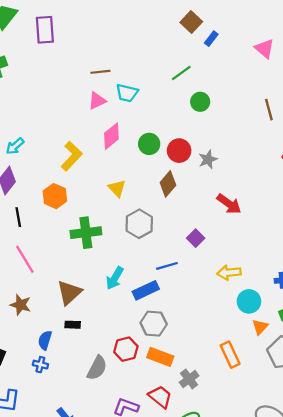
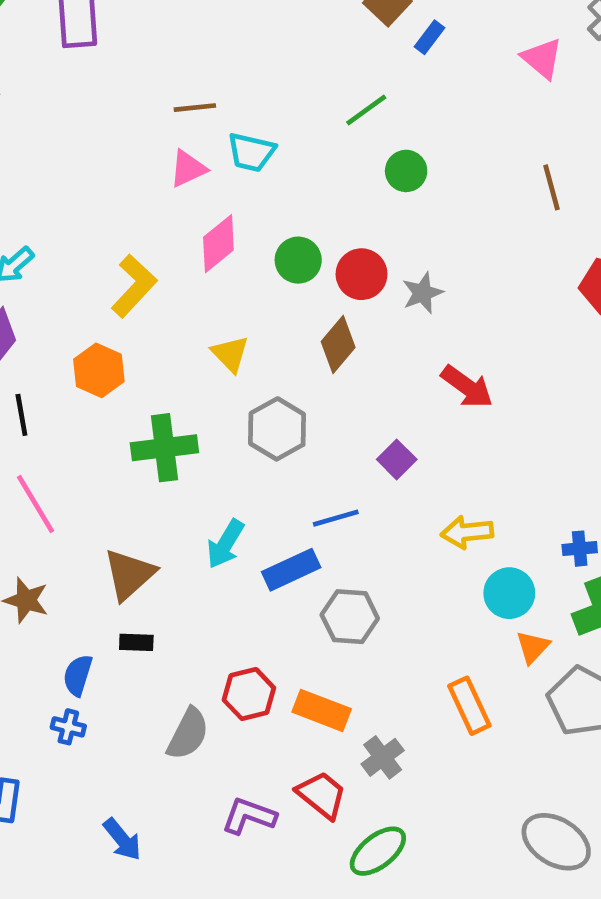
gray hexagon: (154, 324) -> (350, 617), moved

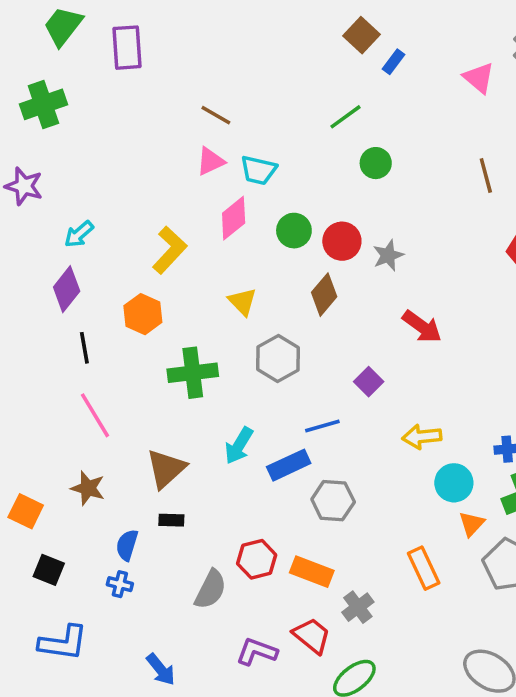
brown line: (195, 108) -> (216, 115), turned 36
cyan trapezoid: (251, 152) -> (258, 170), moved

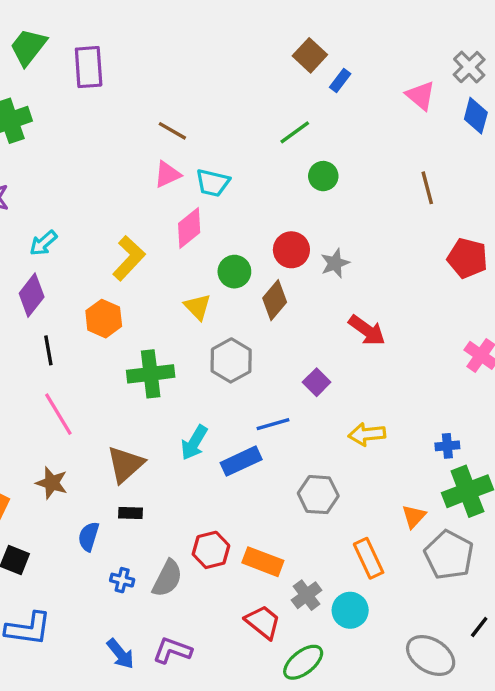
green circle: (294, 231) -> (234, 272), moved
cyan circle: (454, 483) -> (350, 610), moved
gray hexagon: (333, 501) -> (318, 495), moved
blue cross: (120, 584) -> (122, 580), moved
purple L-shape: (257, 652) -> (172, 650), moved

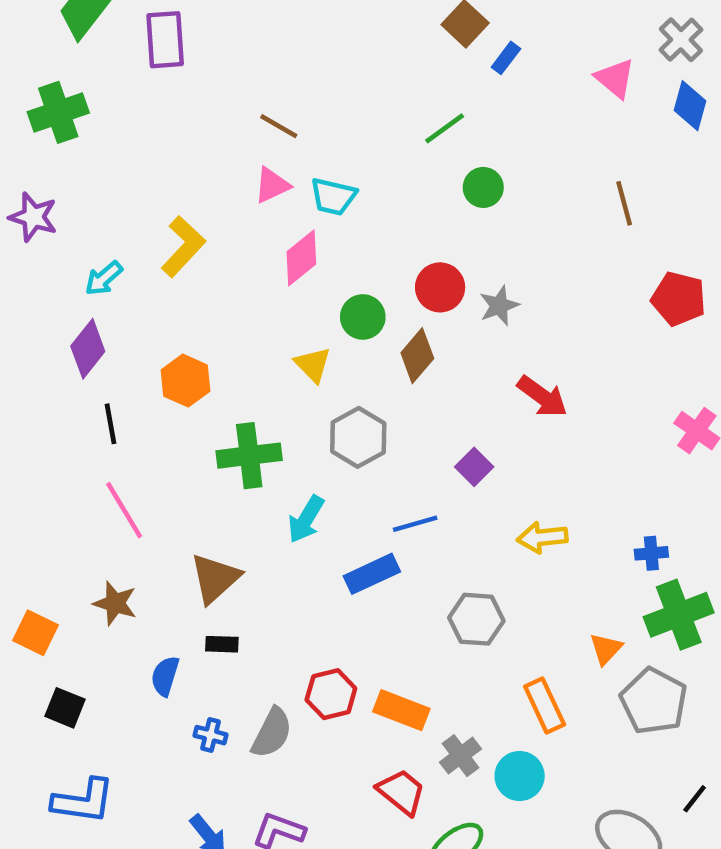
yellow L-shape: (129, 258) -> (183, 247), moved
cyan arrow: (194, 443) -> (306, 519), moved

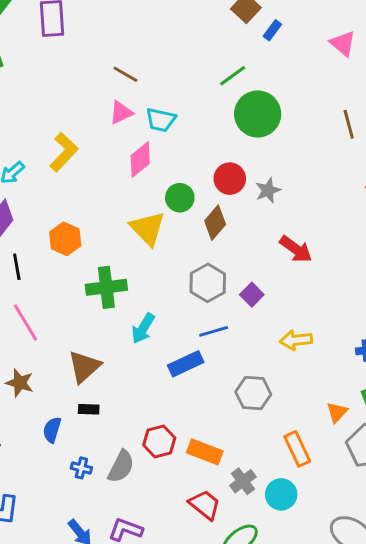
green circle: (483, 187) -> (258, 114), size x1.8
yellow triangle: (313, 365) -> (147, 229), size x1.5
gray hexagon: (358, 437) -> (208, 283), moved

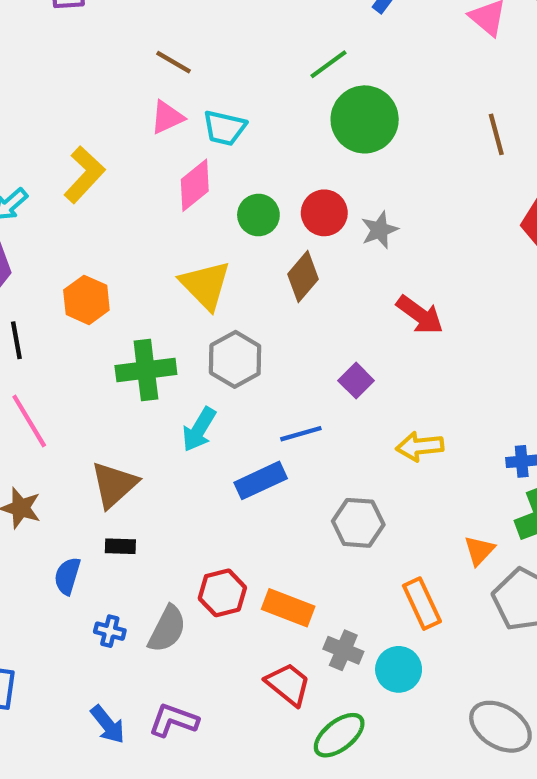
green circle: (180, 198) -> (258, 215), moved
gray hexagon: (208, 283) -> (235, 359), moved
gray cross: (243, 481) -> (343, 650), turned -30

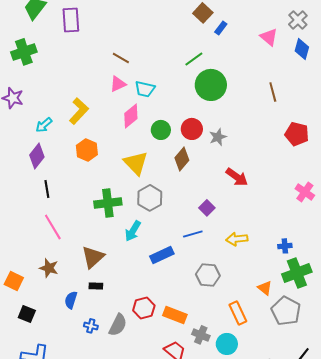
orange hexagon: (86, 300) -> (87, 150), moved
blue line: (301, 434) -> (193, 234), moved
orange triangle: (479, 550) -> (265, 288), turned -35

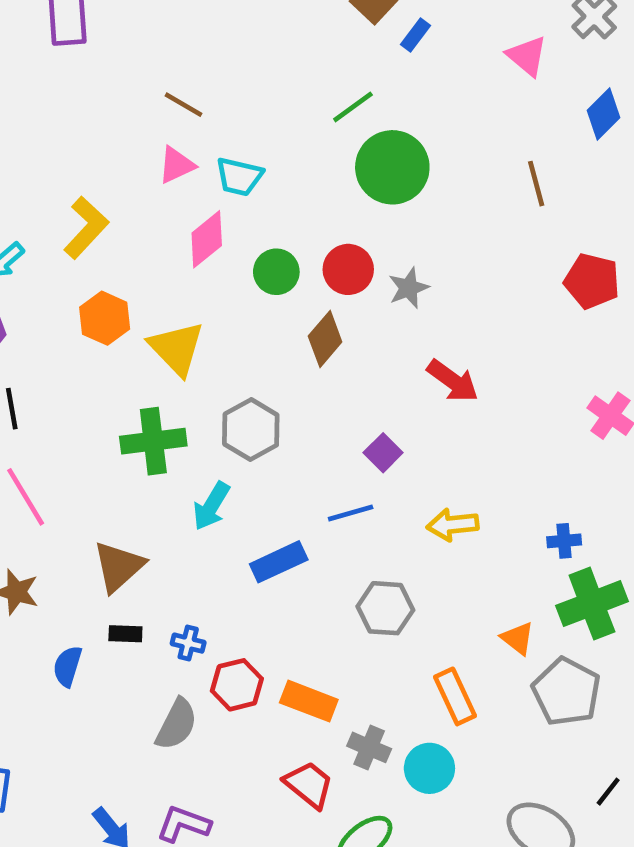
blue diamond: (302, 49) -> (604, 114), moved, turned 30
yellow triangle: (136, 163) -> (177, 348), moved
blue cross: (91, 326) -> (188, 643), moved

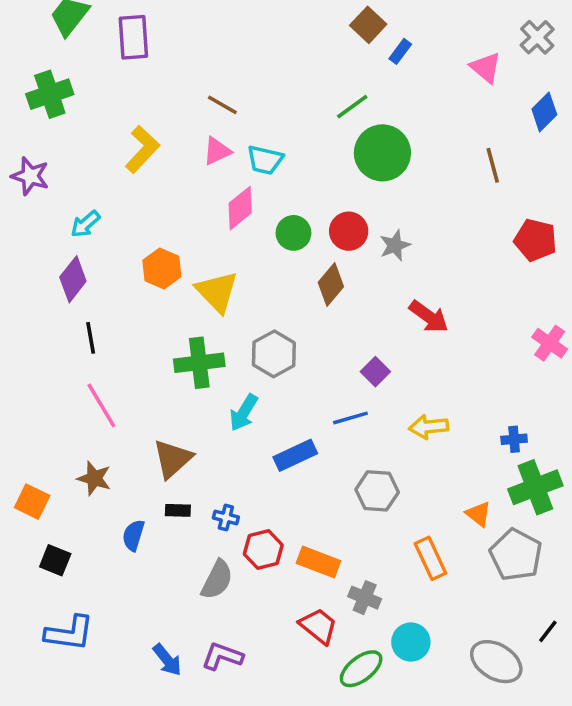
yellow L-shape: (86, 228) -> (142, 149), moved
cyan circle: (429, 768) -> (411, 642), moved

